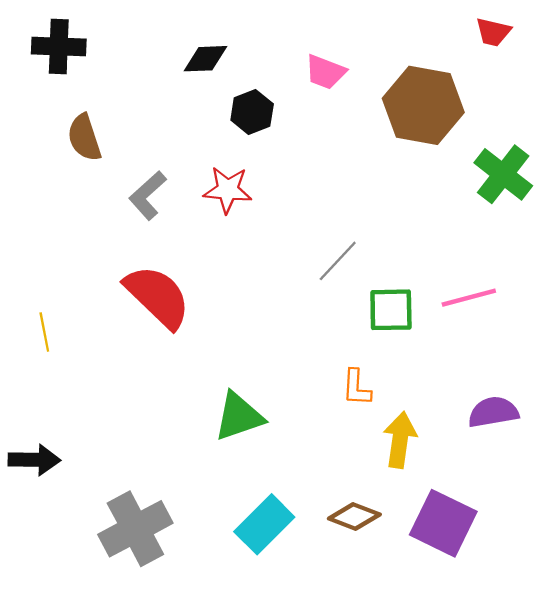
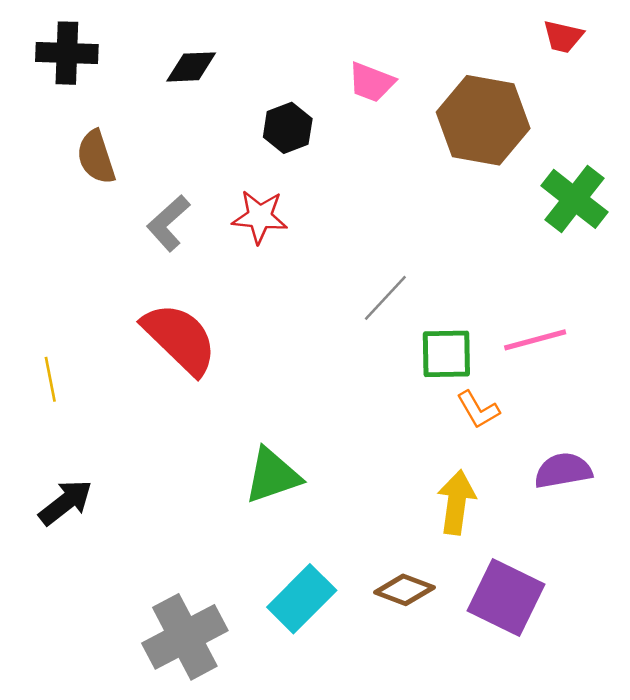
black diamond: (205, 59) -> (191, 67), moved
orange L-shape: (357, 388) -> (478, 410), moved, turned -33
black arrow: (34, 460) -> (66, 502), moved, turned -39
gray cross: (135, 529) -> (185, 637), moved

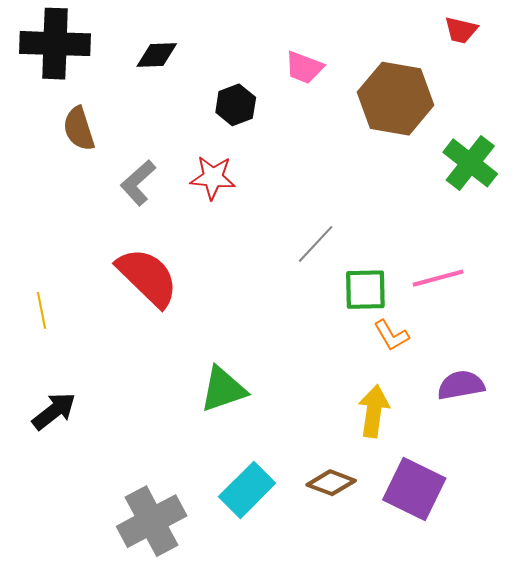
black cross: (67, 53) -> (55, 44), size x1.4

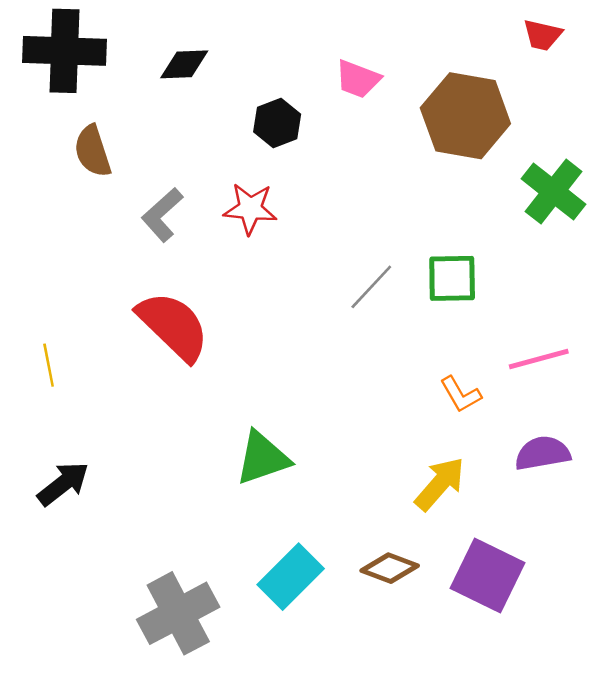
pink line: (438, 278) -> (539, 359), moved
green square: (365, 290) -> (452, 278), moved
yellow arrow: (374, 411) -> (440, 484), turned 33

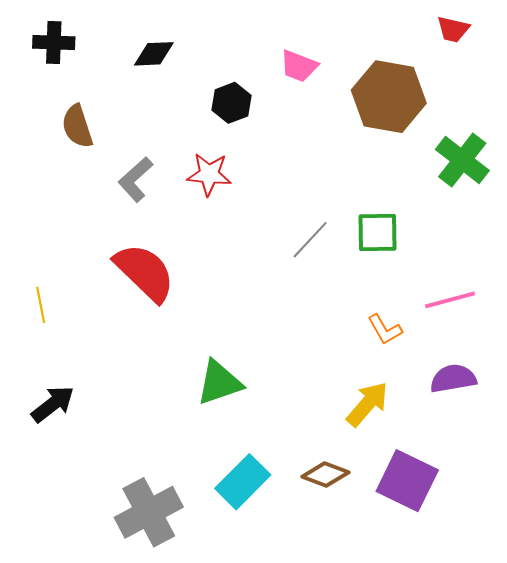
black cross: (64, 51) -> (54, 43), size x0.6

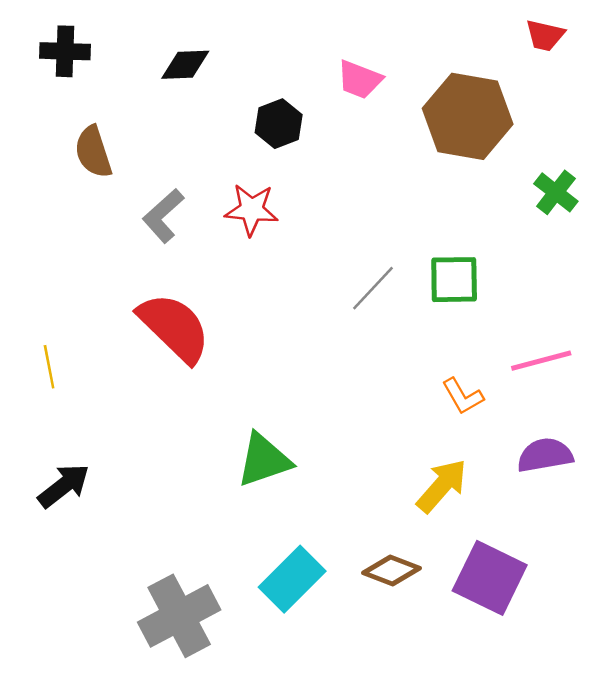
green cross: (462, 160) -> (556, 192), size x0.7

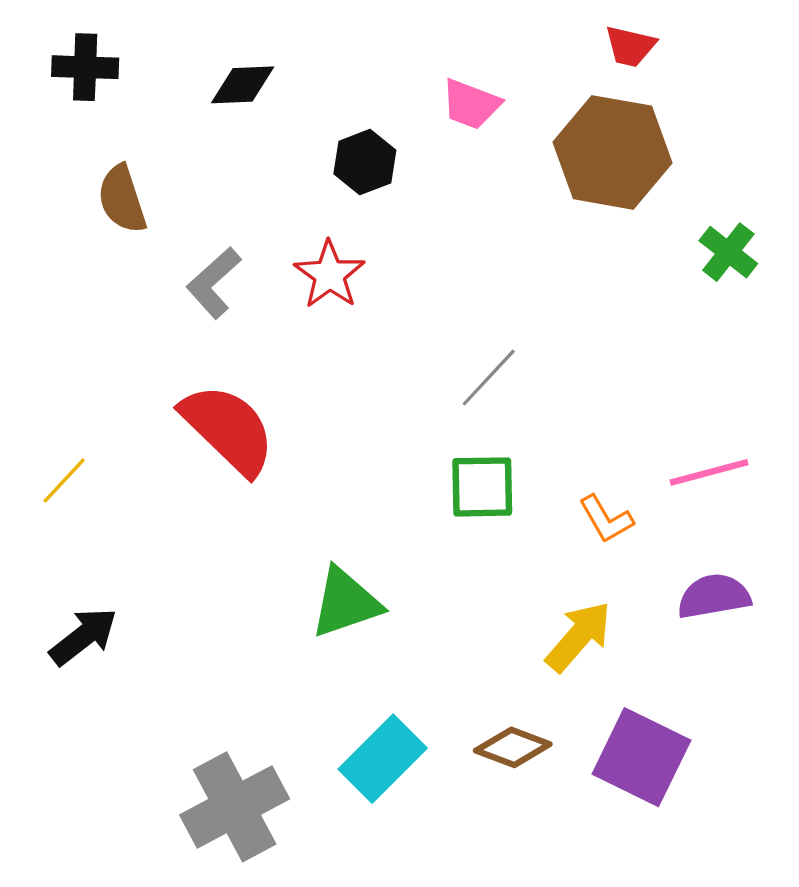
red trapezoid: (545, 35) -> (630, 46), moved
red star: (252, 210) -> (329, 275), turned 30
green square: (454, 280) -> (482, 487), moved
yellow line: (49, 367) -> (64, 480), turned 54

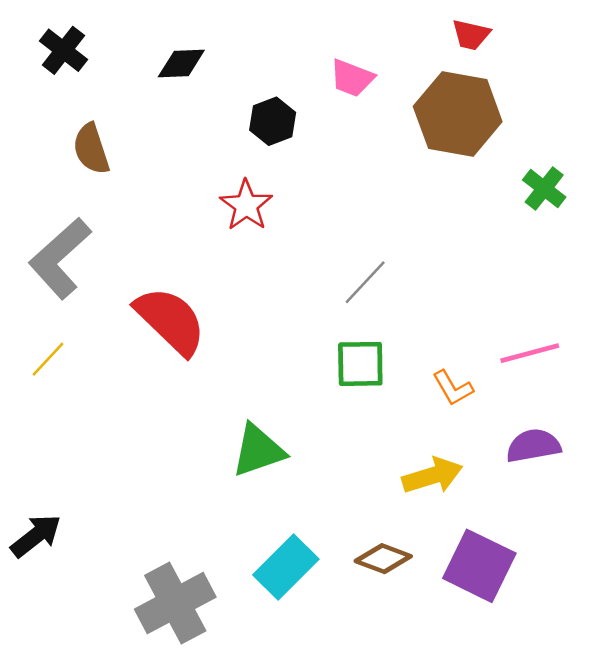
black cross: (85, 67) -> (64, 50), turned 36
gray L-shape: (214, 283) -> (60, 258), moved, size x1.5
black arrow: (83, 636) -> (36, 536), moved
yellow arrow: (579, 636) -> (432, 476), turned 32

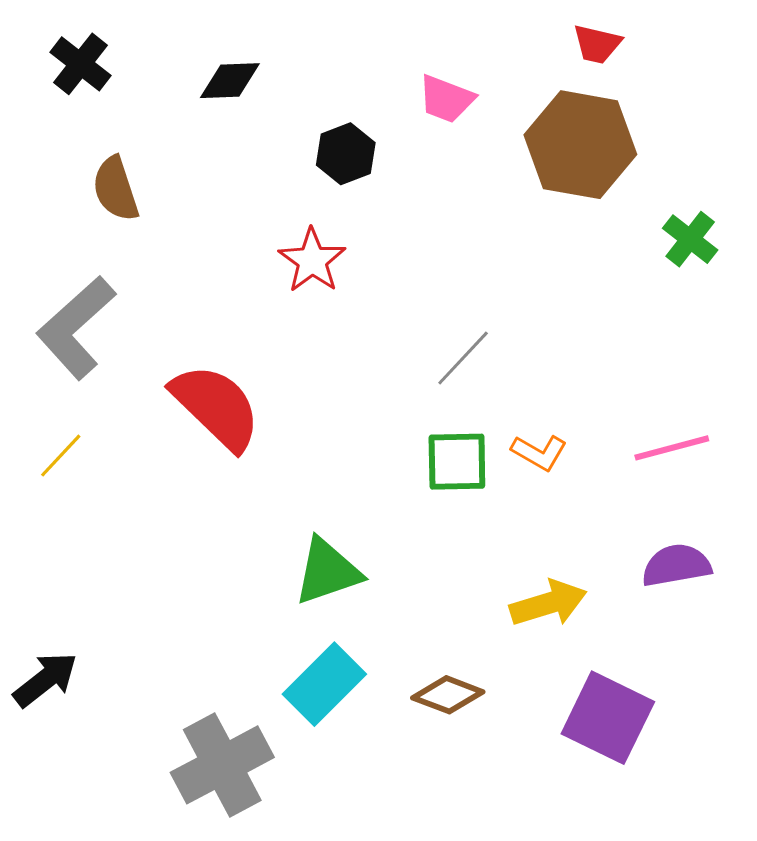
orange L-shape: (453, 388) -> (539, 453), moved, turned -30
brown diamond: (383, 559) -> (448, 695), moved
cyan rectangle: (286, 567) -> (324, 684), moved

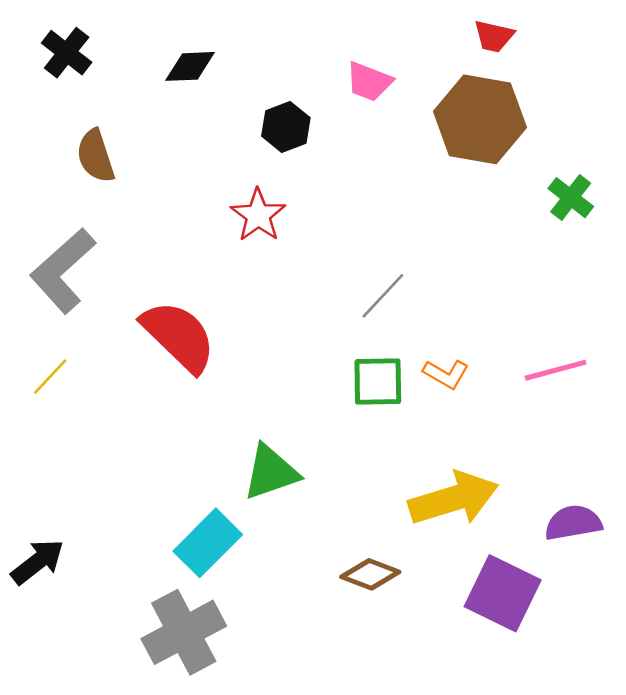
purple semicircle: (676, 565) -> (573, 523), moved
yellow arrow: (548, 603) -> (453, 499), size x1.4
cyan rectangle: (324, 684) -> (208, 543), moved

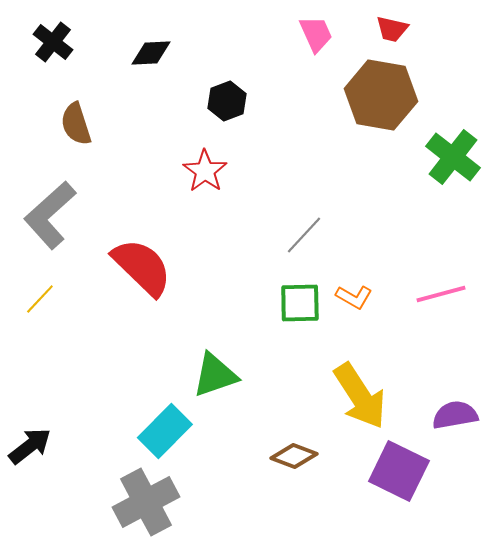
pink trapezoid: (369, 82) -> (316, 34), moved, turned -135
green cross: (571, 198) -> (453, 157), size x1.5
yellow arrow: (453, 499) -> (360, 396), turned 74

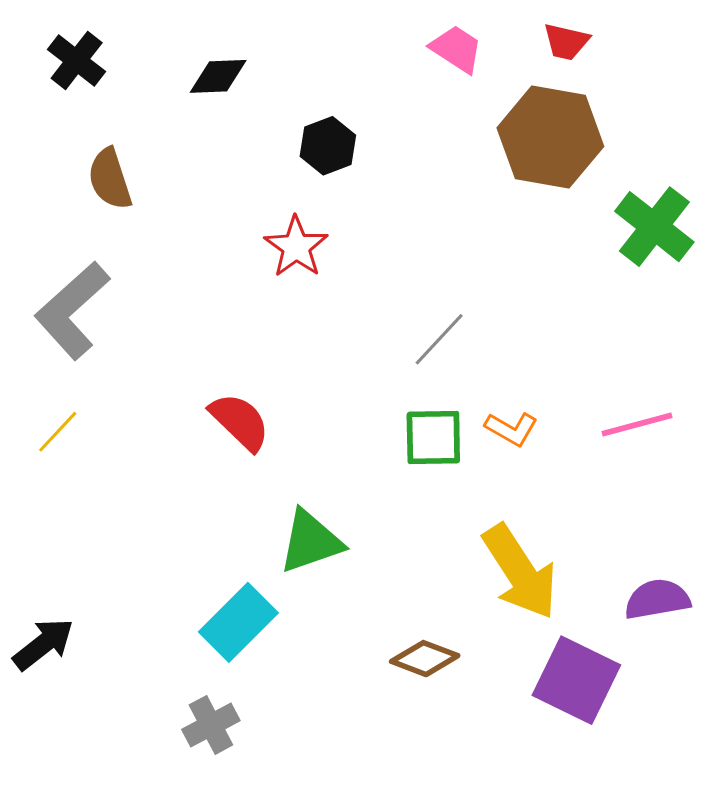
pink trapezoid: (316, 34) -> (456, 49), turned -33
red semicircle: (142, 267) -> (240, 422), moved, size x0.7
gray cross: (146, 502) -> (211, 725), size x0.6

